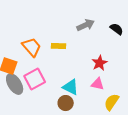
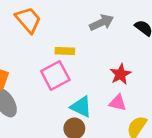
orange trapezoid: (32, 47) -> (28, 20), moved
pink square: (35, 79) -> (55, 76), moved

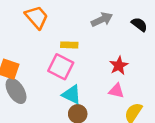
pink square: (55, 76) -> (61, 67), turned -35
cyan triangle: (81, 107) -> (72, 95), moved

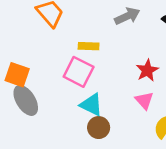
pink triangle: (116, 91) -> (144, 100), turned 35

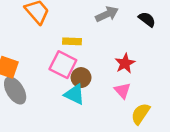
brown circle: (99, 128) -> (81, 78), moved

